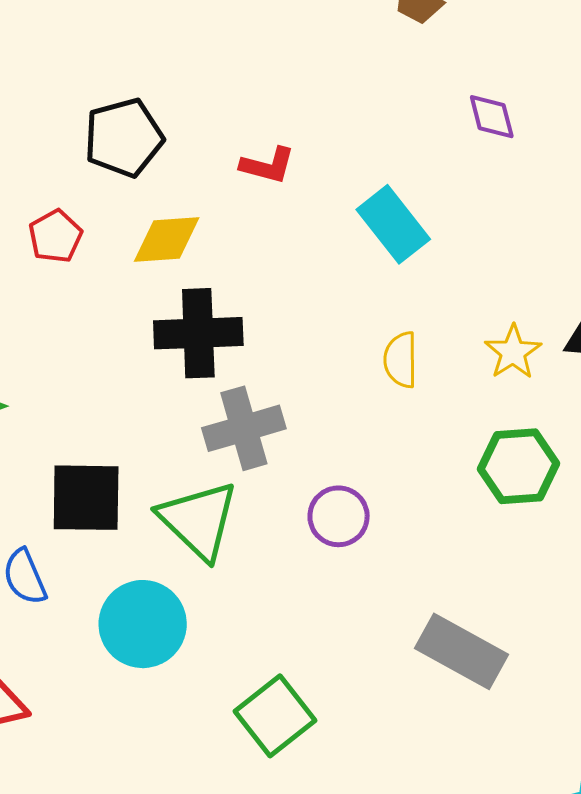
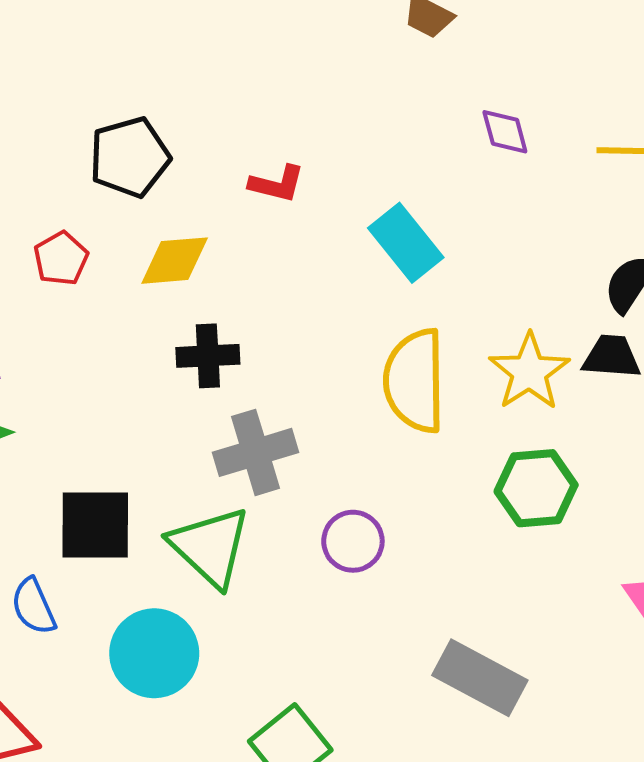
black cross: (198, 333) -> (208, 356), size x0.7
yellow star: (513, 352) -> (529, 372), size x1.4
yellow semicircle: (401, 360) -> (415, 381), size x1.8

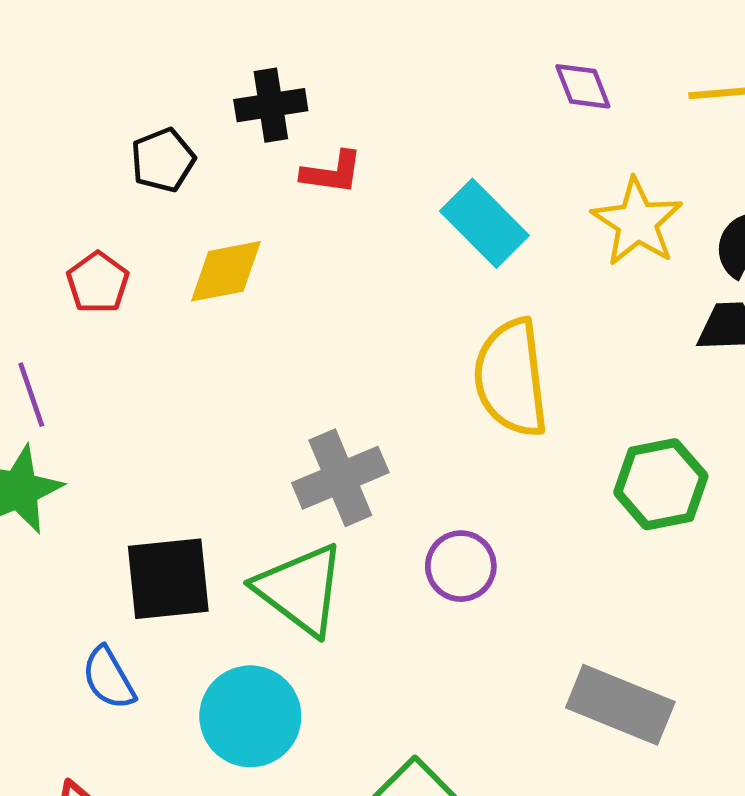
black pentagon: (130, 157) -> (163, 160), size x0.7
black cross: (208, 356) -> (271, 105), moved
yellow star: (529, 372) -> (637, 222), moved

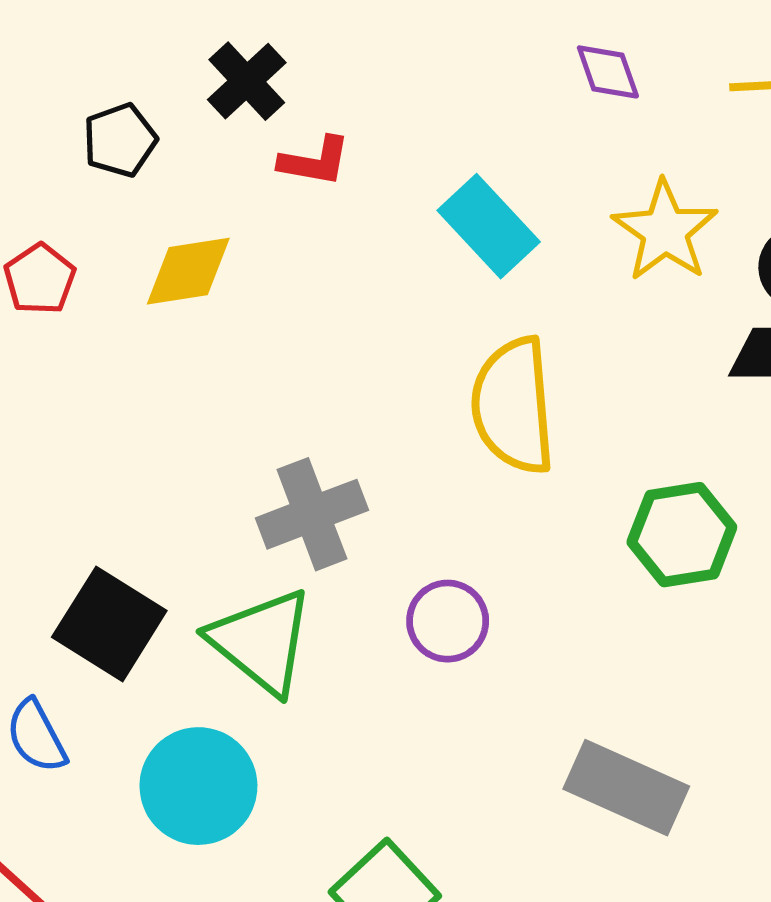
black cross: (271, 105) -> (247, 81), turned -36
black square: (168, 579) -> (109, 624), turned 36

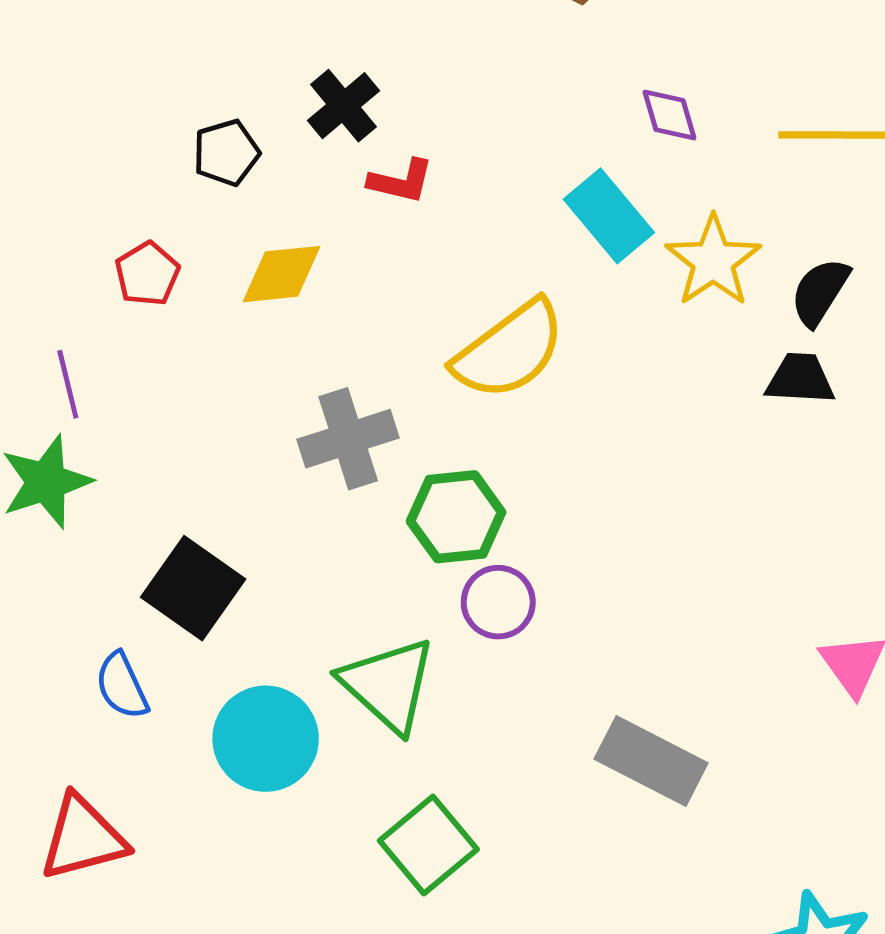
cyan rectangle: (489, 226) -> (609, 216), moved
yellow semicircle: (513, 406) -> (509, 350), moved, turned -125
gray cross: (312, 514) -> (348, 439), moved
green hexagon: (682, 535) -> (456, 517), moved
green triangle: (261, 642) -> (388, 685), moved

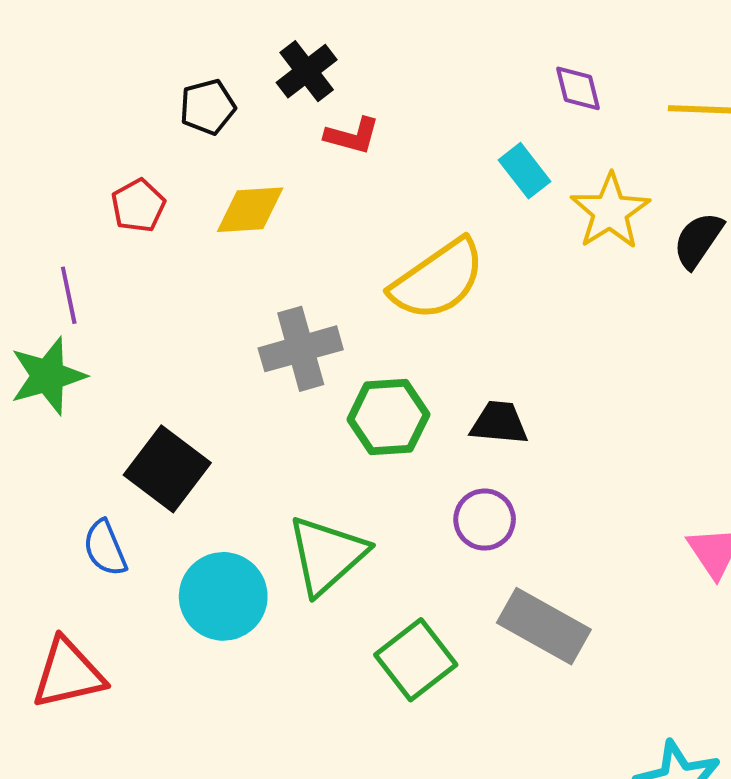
cyan rectangle: (609, 216) -> (525, 171), size x0.7
black trapezoid: (800, 379) -> (499, 423), moved
purple circle: (498, 602) -> (485, 520), moved
green triangle: (388, 685) -> (327, 555), turned 34
green square: (428, 845) -> (416, 660), moved

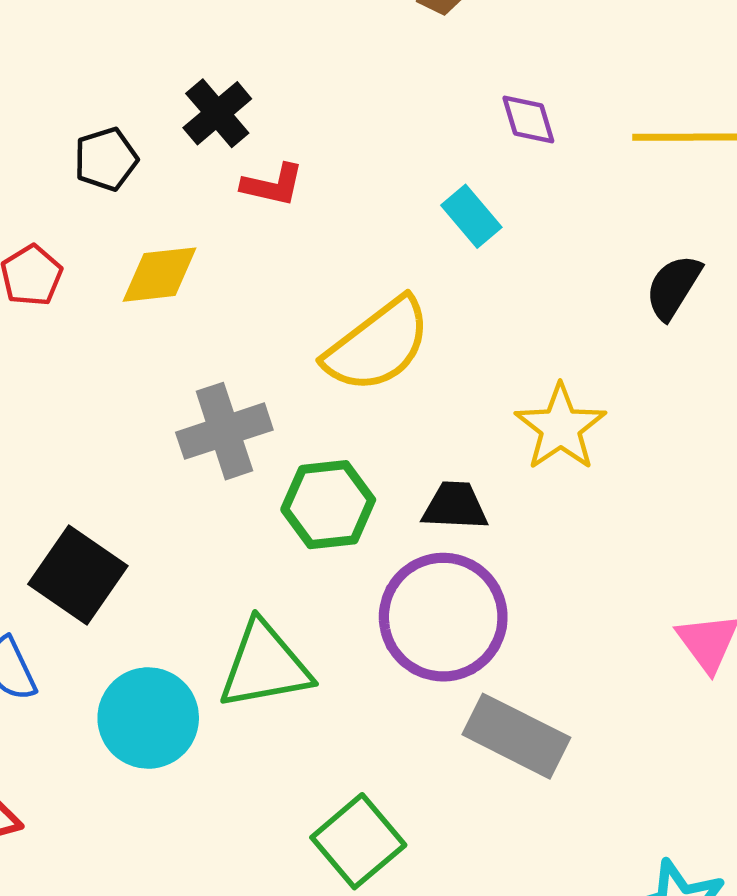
yellow star: (610, 211) -> (560, 427), moved
purple circle: (485, 520) -> (443, 617), size x1.8
green triangle: (327, 555) -> (265, 666), turned 34
green square: (416, 660) -> (358, 841), moved

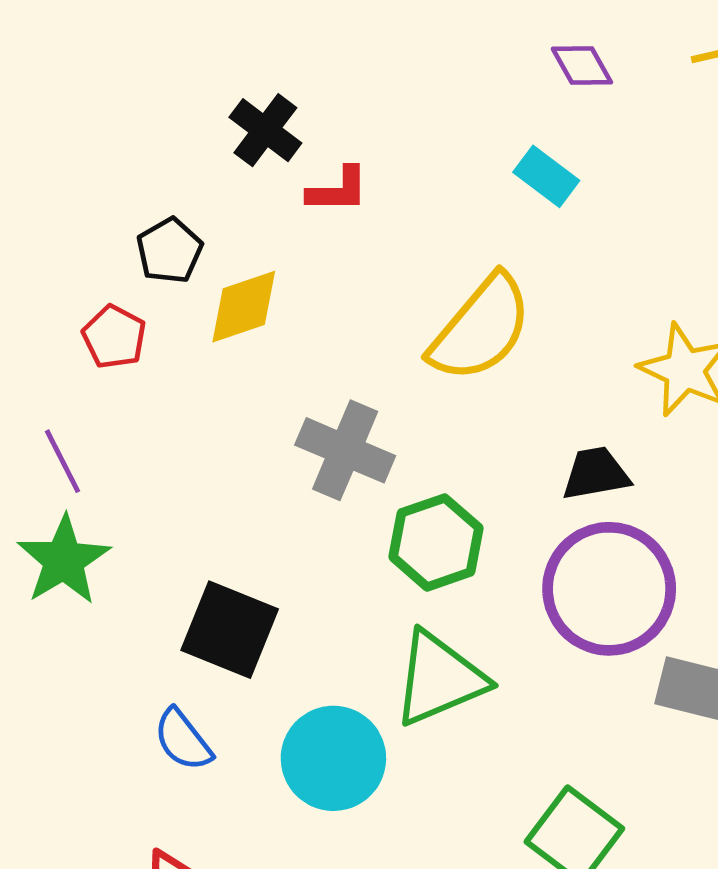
black pentagon: (106, 159) -> (170, 251), moved
gray cross: (224, 431) -> (345, 450), turned -36
green hexagon: (328, 505) -> (436, 542), moved

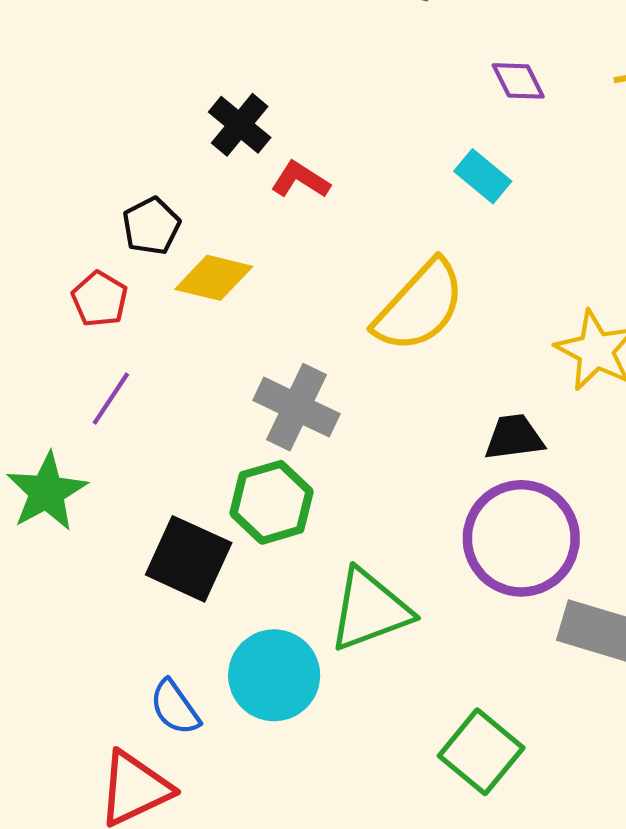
red L-shape: (338, 190) -> (300, 180), turned -150
yellow diamond: (244, 307) -> (214, 278), turned 30
purple line: (62, 461) -> (111, 399), moved, turned 58
green hexagon: (436, 542) -> (272, 502), moved
blue semicircle: (183, 740) -> (175, 707), moved

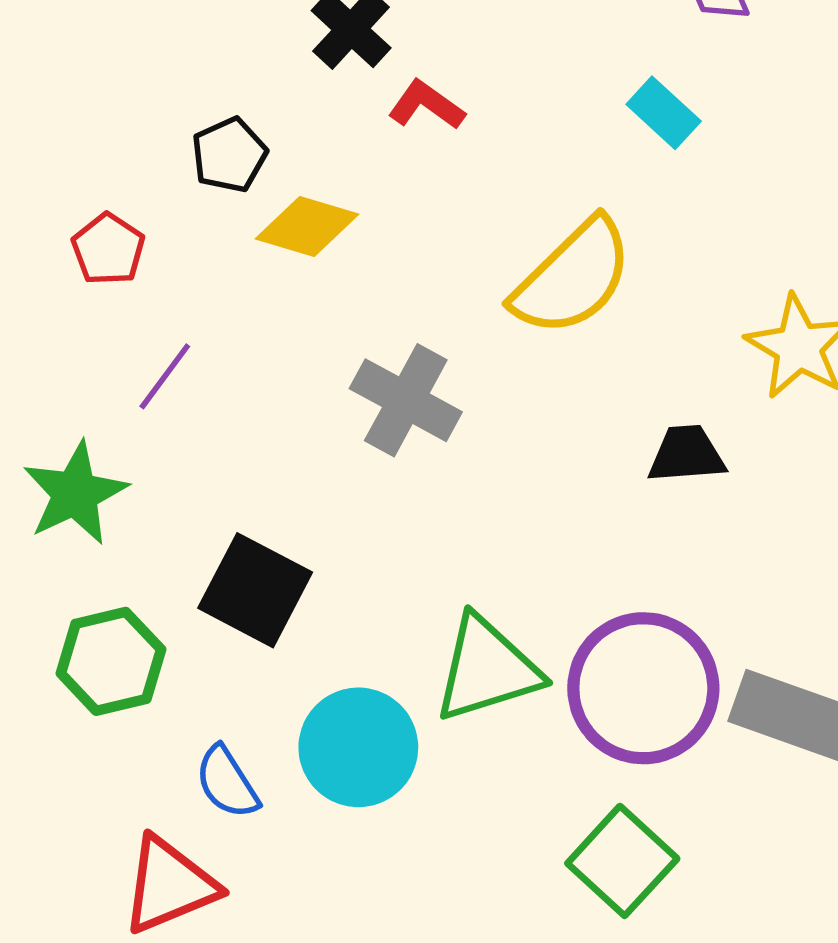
red pentagon: (100, 299) -> (108, 249), moved
green hexagon: (272, 502) -> (111, 661), moved
purple circle: (521, 538) -> (643, 688), moved

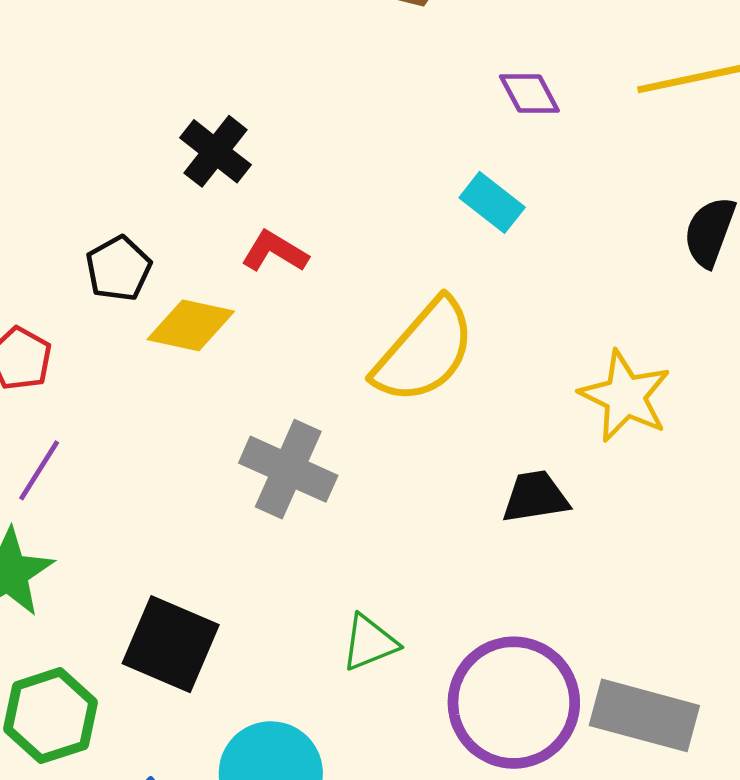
red L-shape: (426, 105) -> (275, 252), moved
purple line: (165, 376) -> (39, 470), moved
green triangle: (487, 669) -> (370, 643), moved, size x0.6

